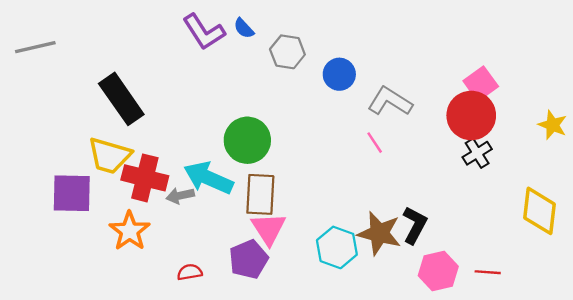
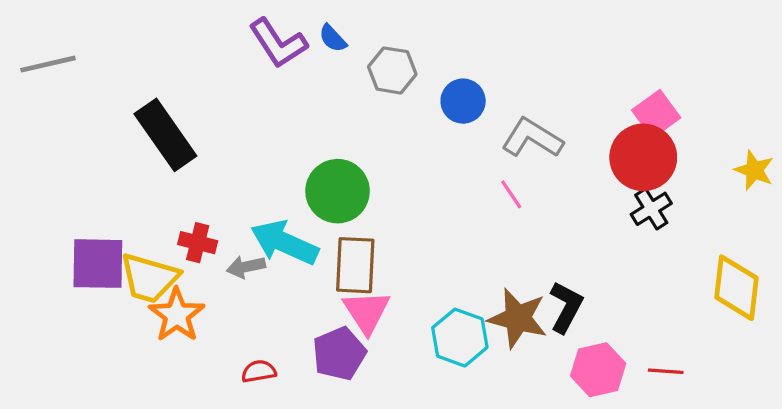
yellow trapezoid: (109, 156) -> (149, 278), moved
red cross: (145, 178) -> (198, 243), size x0.6

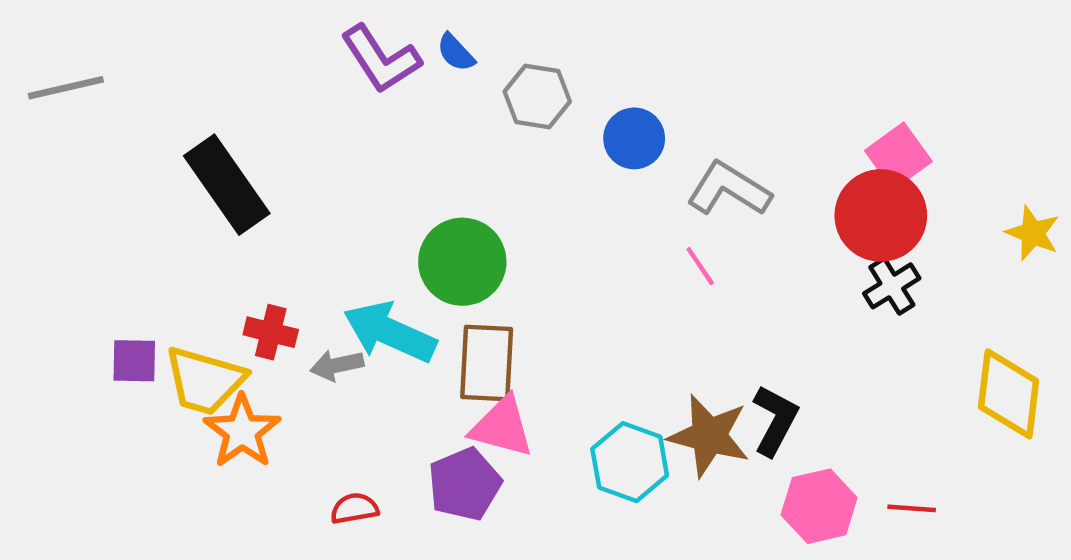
purple square: (98, 264) -> (134, 361), size x0.6
pink triangle: (367, 312) -> (502, 427), turned -42

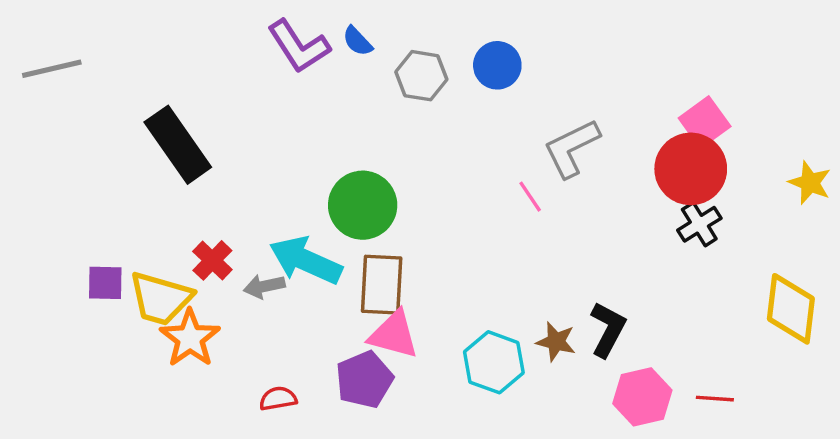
blue circle: (634, 138) -> (497, 65), moved
gray L-shape: (729, 189) -> (572, 148), turned -58
pink line: (700, 266) -> (530, 197), moved
red cross: (271, 332) -> (212, 260), turned 30
brown star: (709, 436) -> (556, 342), size x0.6

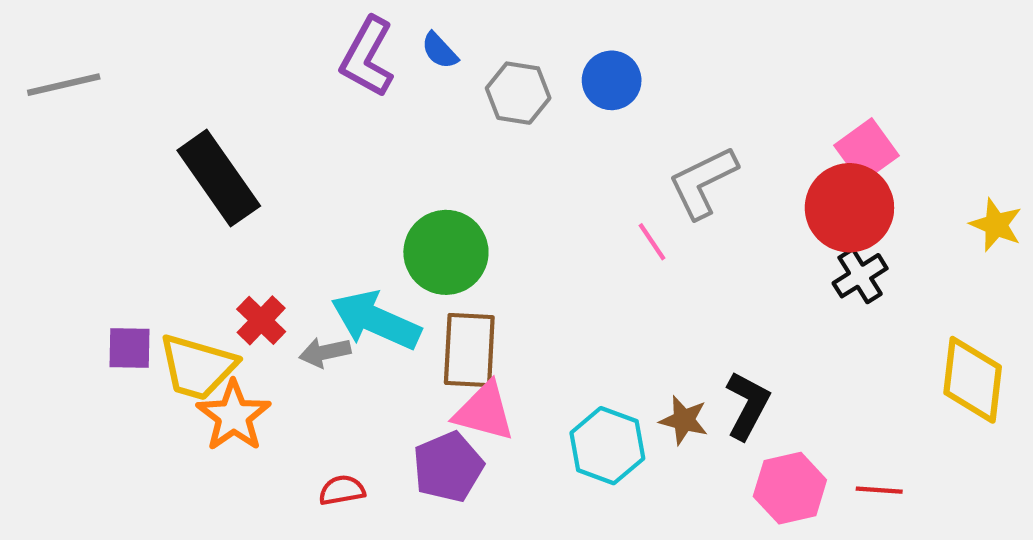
purple L-shape: (299, 46) -> (367, 57), turned 62

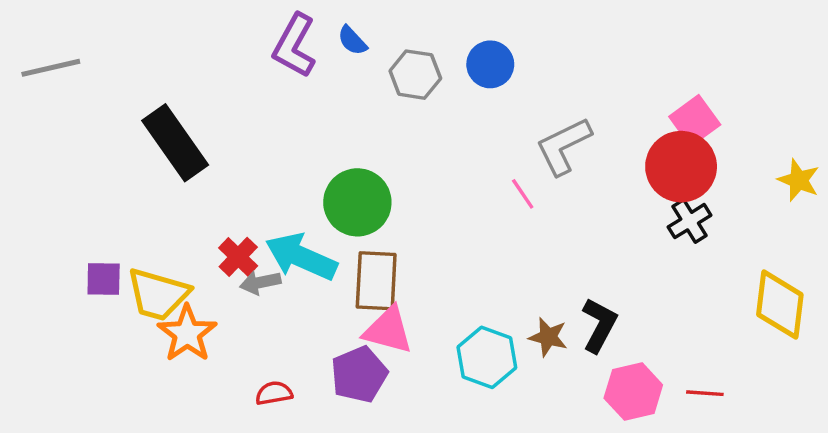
red cross: (261, 320) -> (238, 257), moved

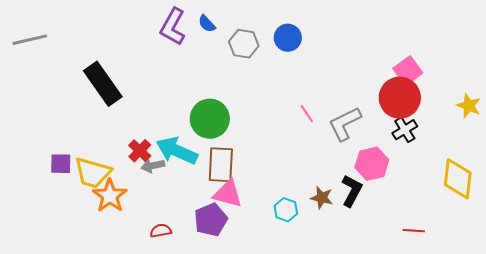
gray L-shape: (564, 146) -> (345, 124), moved
cyan hexagon: (487, 357) -> (286, 210), size x0.7
pink hexagon: (633, 391) -> (372, 164), moved

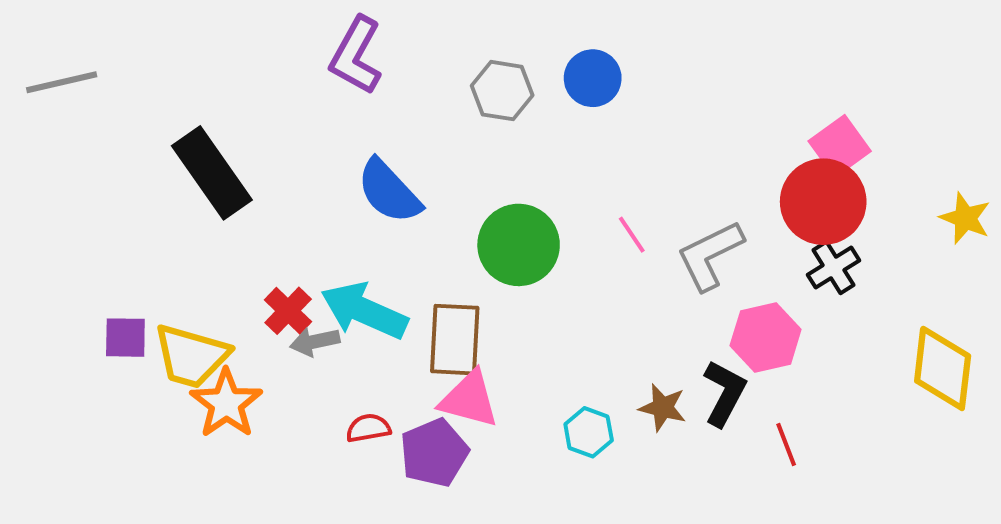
blue semicircle: (207, 24) -> (389, 191), moved, size x1.8
green circle: (210, 119) -> (519, 245), moved
red semicircle: (161, 231) -> (368, 428), moved
red line: (414, 231) -> (786, 445), moved, turned 65

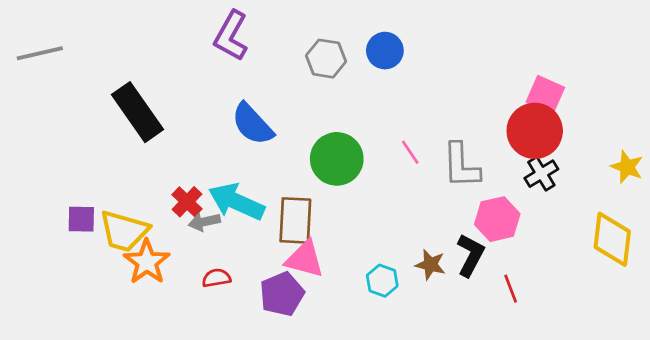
pink square: (840, 146) -> (545, 95), turned -30
yellow star: (965, 218) -> (627, 167), moved
gray L-shape: (710, 255) -> (461, 166), turned -66
red semicircle: (368, 428) -> (216, 278), moved

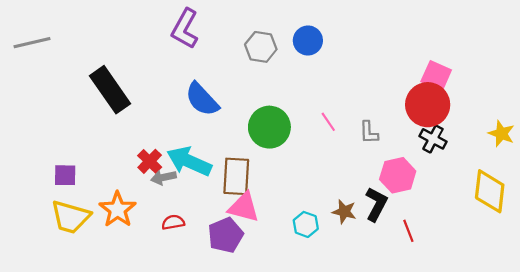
gray L-shape: (461, 166) -> (369, 132), size x0.6
black cross: (541, 174) -> (433, 139), turned -30
yellow trapezoid: (124, 231) -> (70, 217), moved

